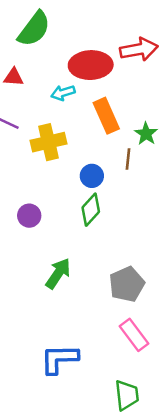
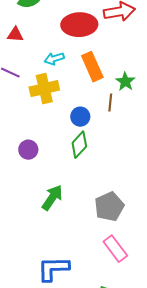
cyan arrow: (63, 93) -> (54, 59), moved

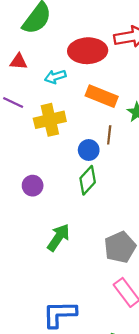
cyan arrow: (54, 59) -> (55, 77), moved
orange rectangle: (92, 67) -> (102, 96), turned -44
brown line: (110, 103) -> (109, 135), moved

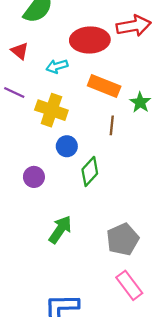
red triangle: (19, 62) -> (20, 51), turned 36
yellow cross: (50, 120) -> (51, 110), turned 32
blue circle: (89, 150) -> (67, 146), moved

